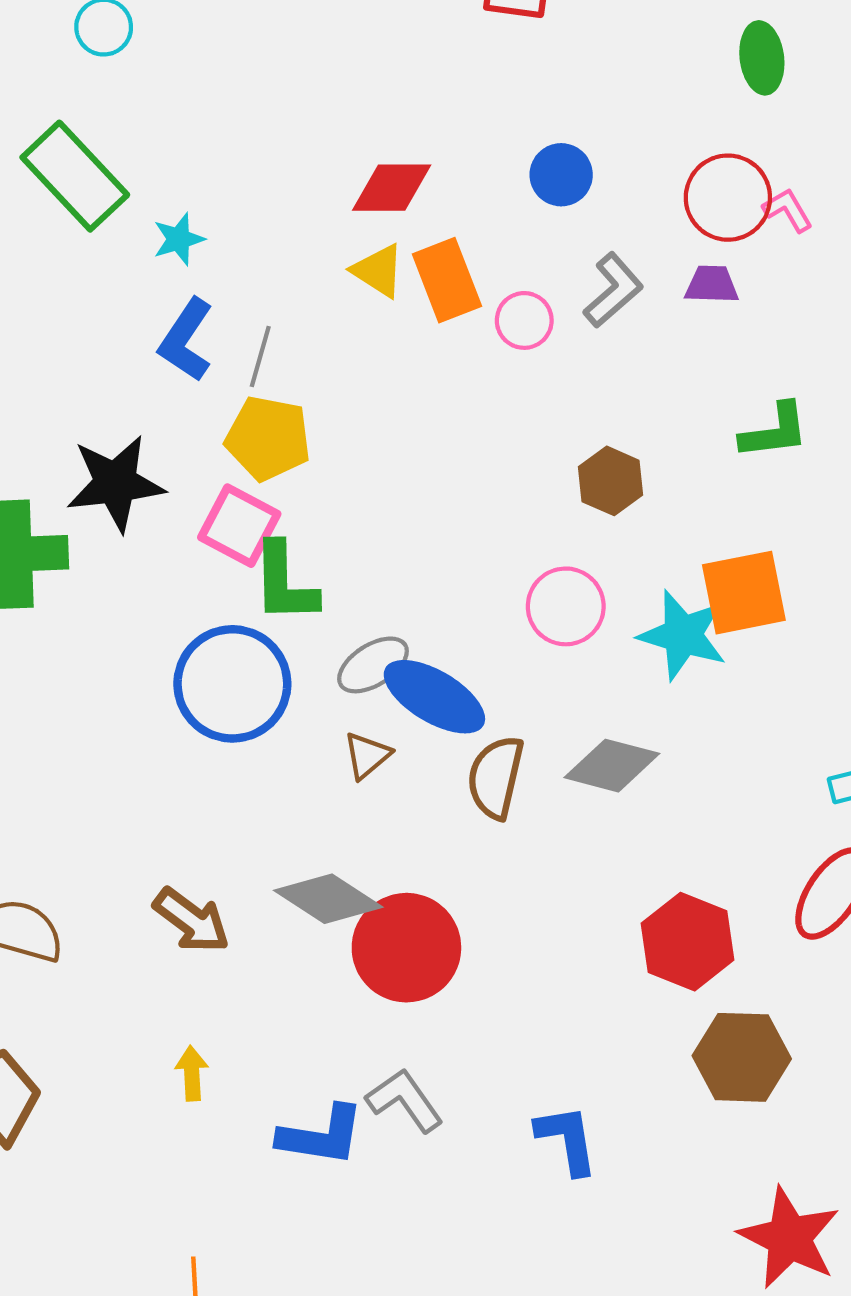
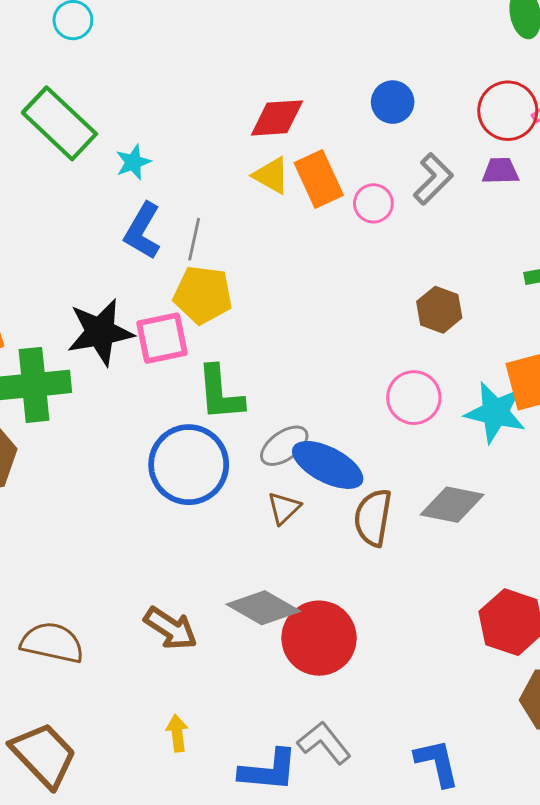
pink square: (239, 526) -> (162, 338), moved, turned -36

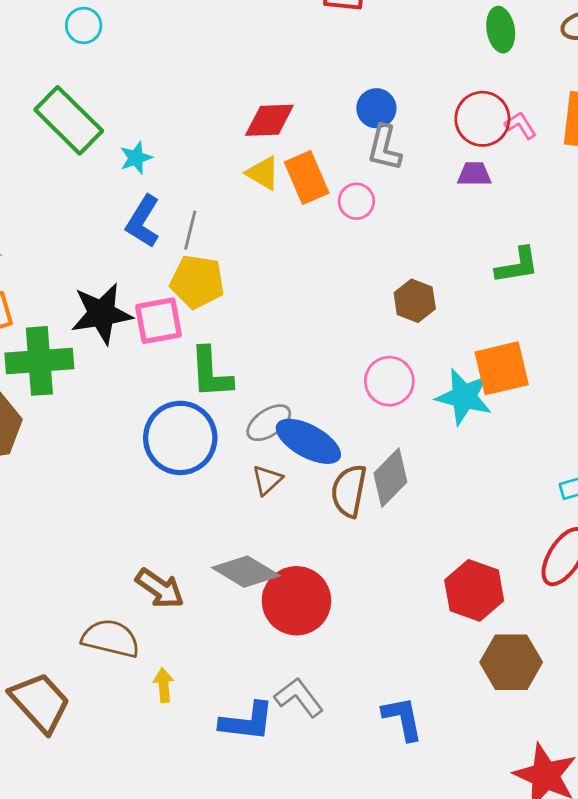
gray L-shape: (433, 179) -> (384, 148), moved, turned 147
gray diamond: (452, 505) -> (390, 478), moved, turned -58
brown semicircle: (52, 643) -> (111, 638), moved

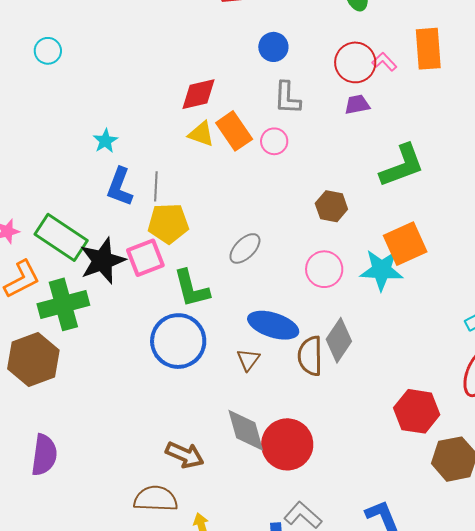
blue circle: (376, 108) -> (273, 47), moved
green rectangle: (69, 120) -> (61, 237), moved
green L-shape: (517, 265) -> (402, 166), size x1.4
gray ellipse: (269, 423) -> (245, 248), moved
gray diamond: (246, 572) -> (246, 430), turned 54

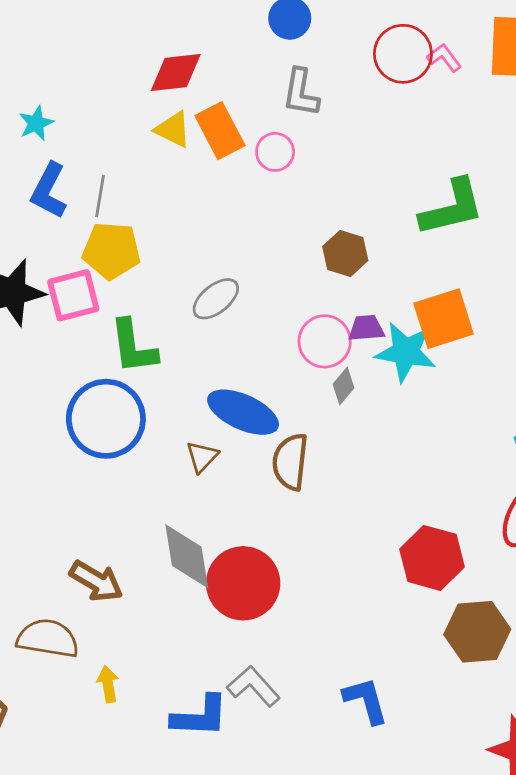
purple trapezoid: (357, 104) -> (366, 328), moved
gray diamond: (339, 340) -> (343, 386), moved, size x0.6

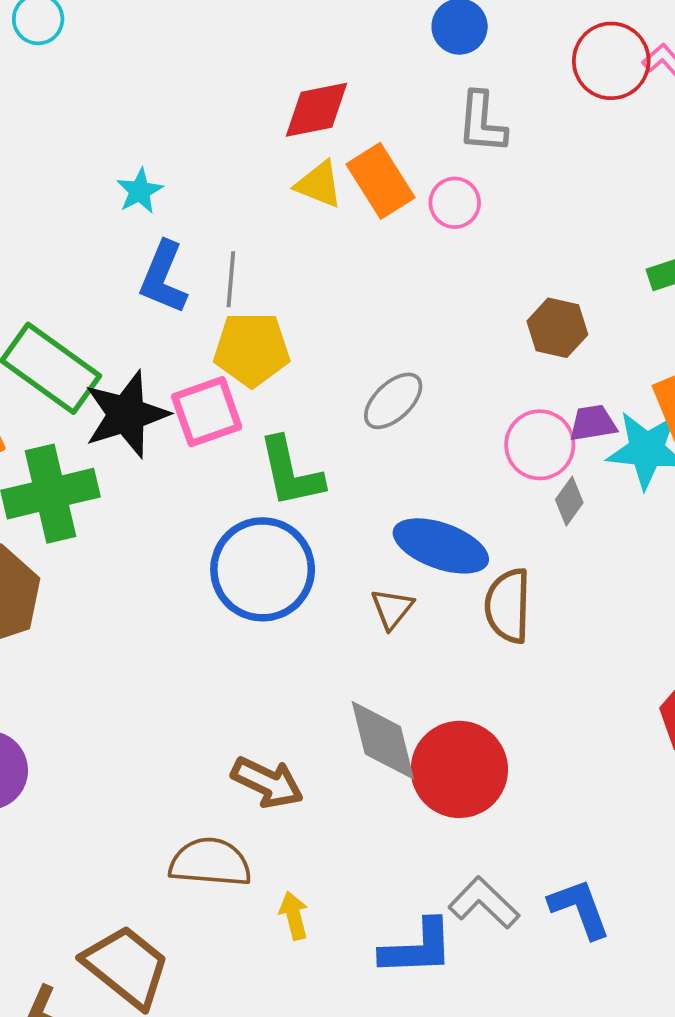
blue L-shape: (366, 700) -> (580, 908), moved

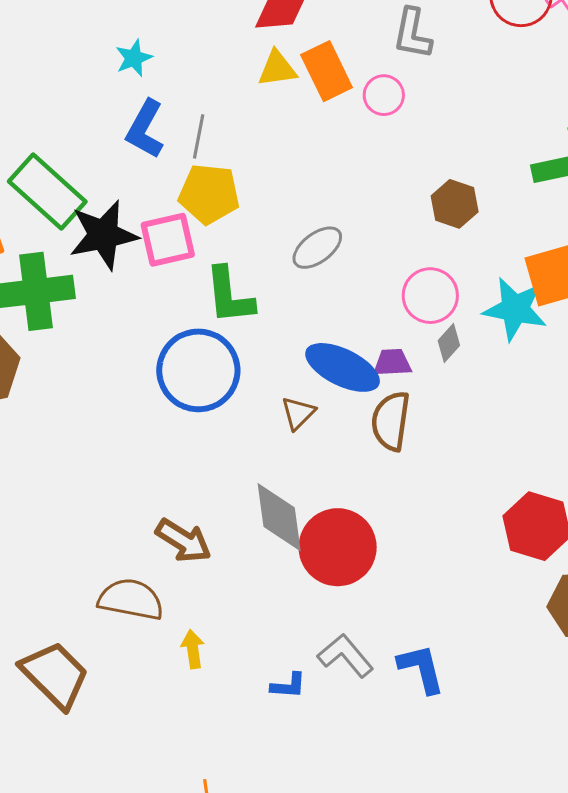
yellow triangle: (319, 184) -> (277, 69), turned -36
purple trapezoid: (593, 423) -> (392, 363), moved
blue L-shape: (417, 948) -> (288, 686), size x0.6

